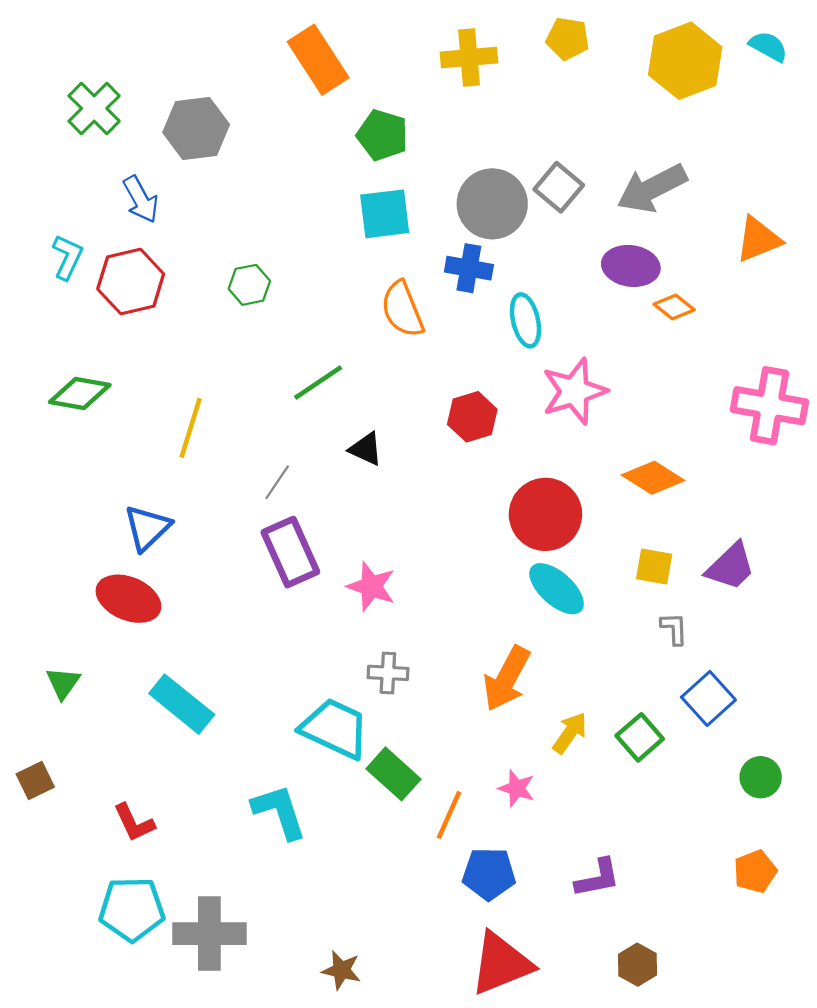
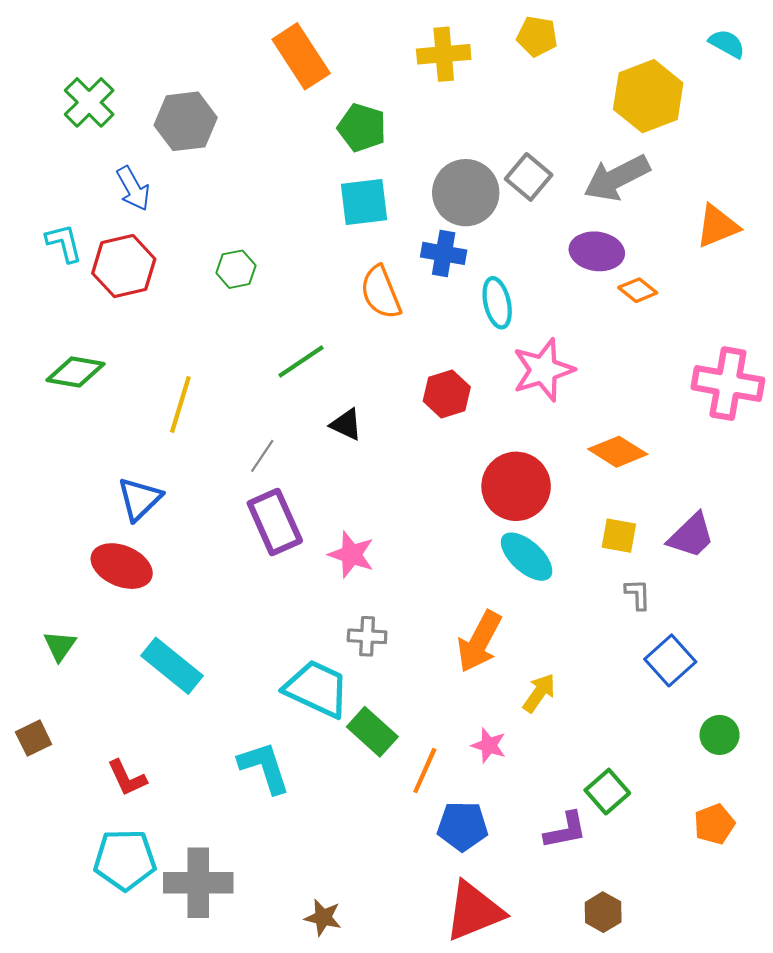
yellow hexagon: (685, 61) -> (648, 96), moved
cyan L-shape: (67, 257) -> (64, 243), turned -39
green square: (640, 737) -> (607, 792), moved

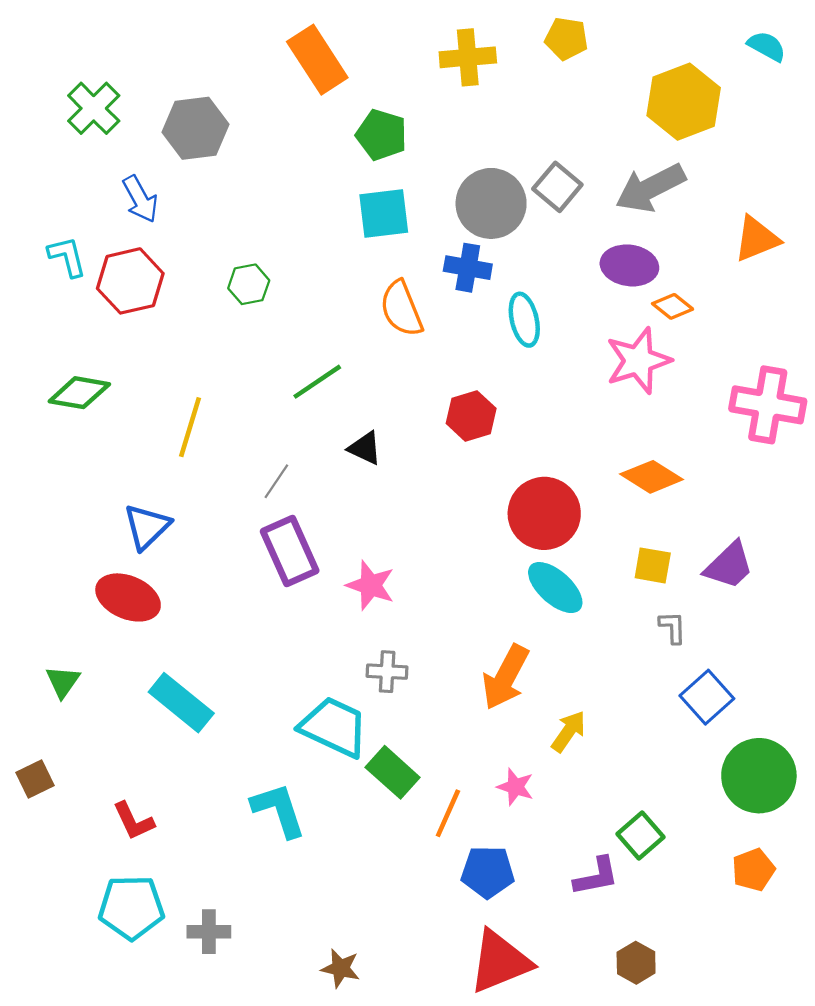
pink star: (543, 370) -> (638, 361), moved
green circle: (720, 735) -> (759, 776), size x1.8
gray cross: (198, 883) -> (209, 932), size x0.6

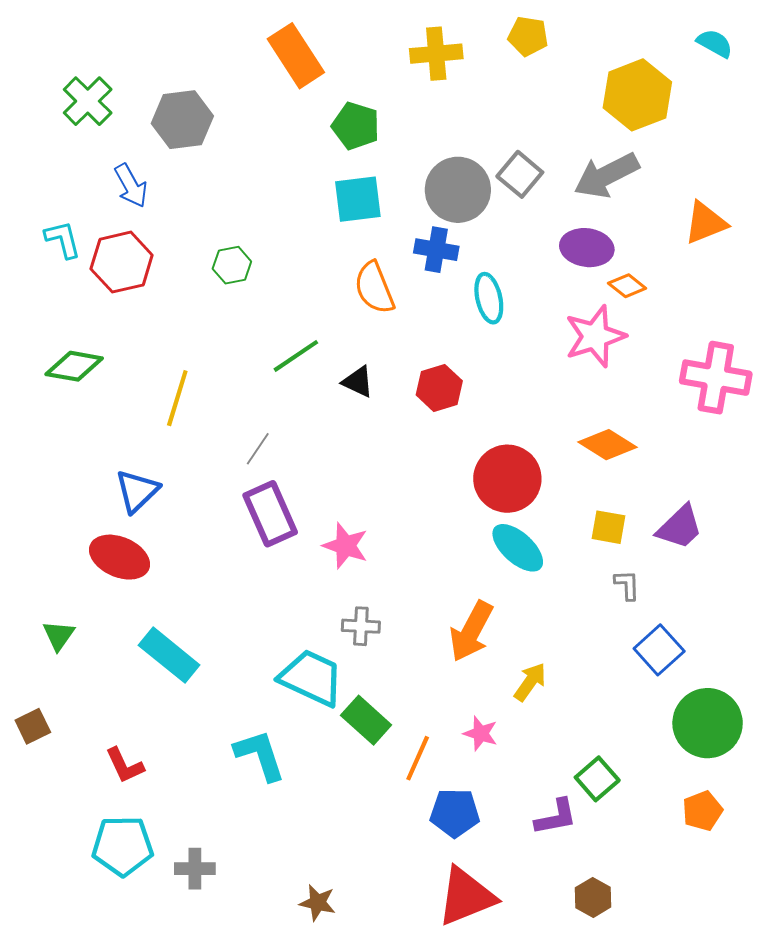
black triangle: (365, 448) -> (358, 382), moved

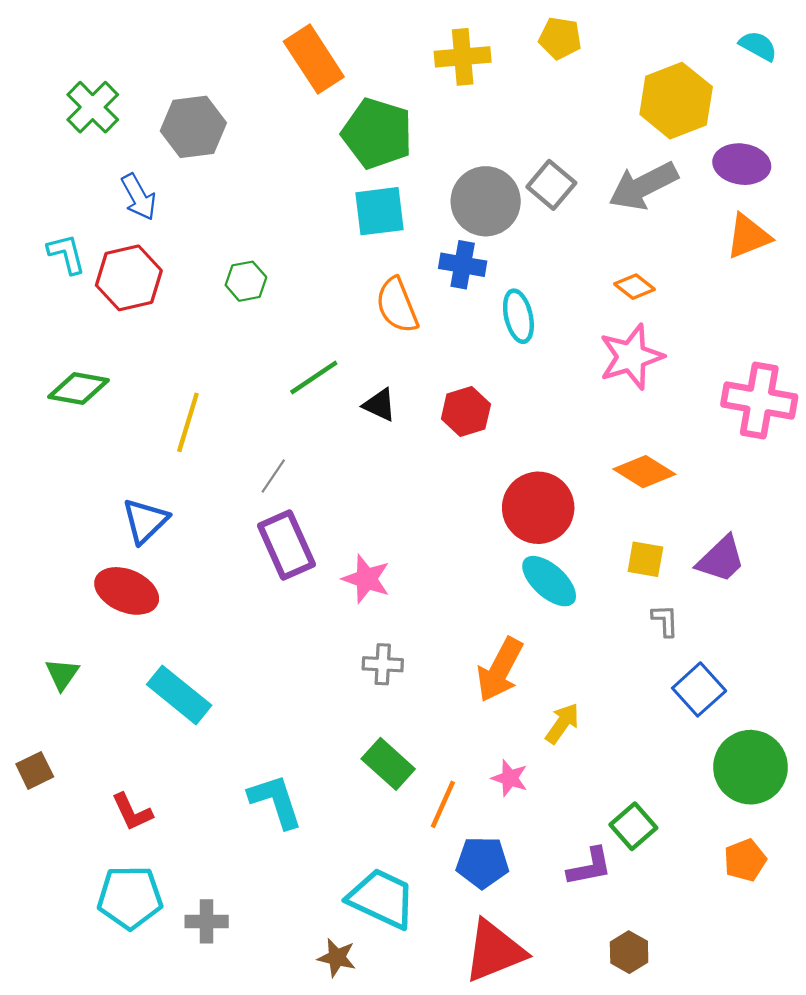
green pentagon: (356, 126) -> (377, 133), size x1.4
purple ellipse: (587, 248) -> (742, 164), moved
orange diamond: (627, 286) -> (634, 287), moved
cyan trapezoid: (311, 678) -> (382, 898), moved

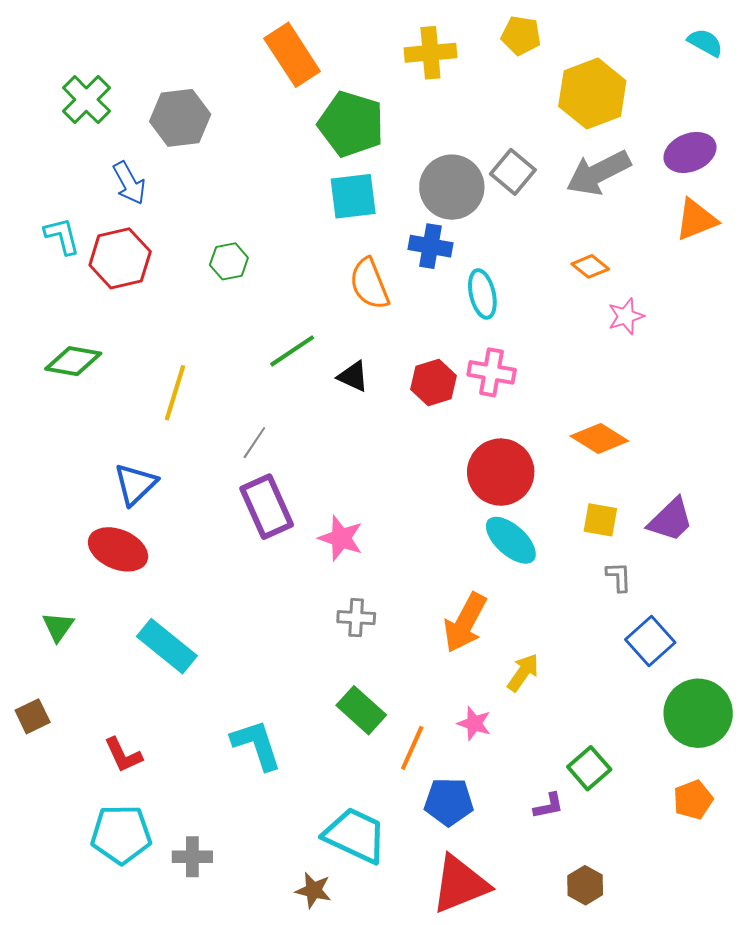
yellow hexagon: (676, 101) -> (592, 93), moved
purple ellipse: (742, 164) -> (690, 152), turned -30
pink star: (631, 357) -> (626, 316), moved, size x0.6
pink cross: (759, 400) -> (492, 372), moved, size x0.7
purple L-shape: (590, 867) -> (549, 806), size x0.7

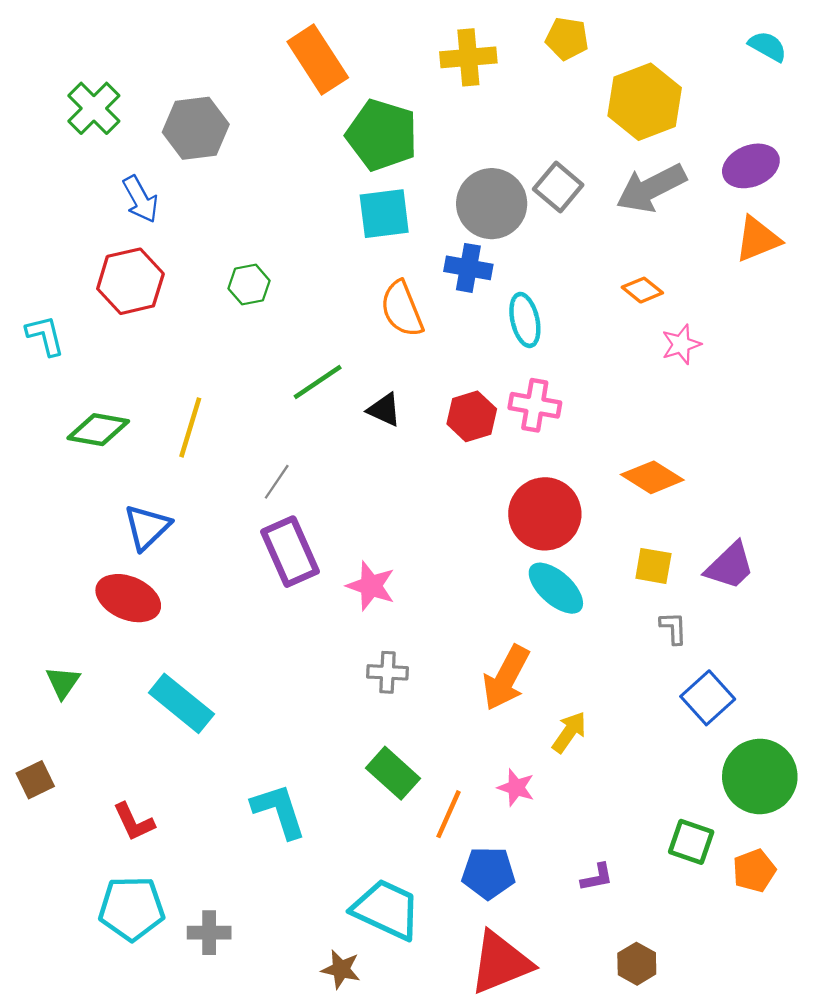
cyan L-shape: (62, 236) -> (45, 335), moved
green diamond: (73, 361) -> (98, 430), moved
green square: (589, 768) -> (691, 842), moved, turned -30

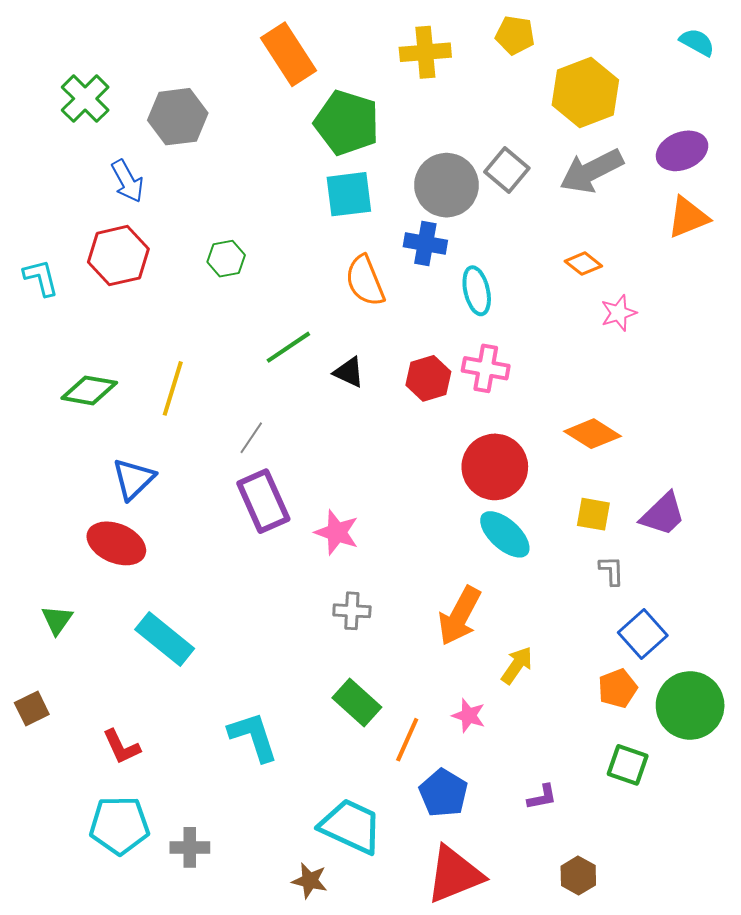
cyan L-shape: (45, 335) -> (41, 278), moved
orange pentagon: (754, 871) -> (618, 688), moved
blue pentagon: (488, 873) -> (443, 793), turned 30

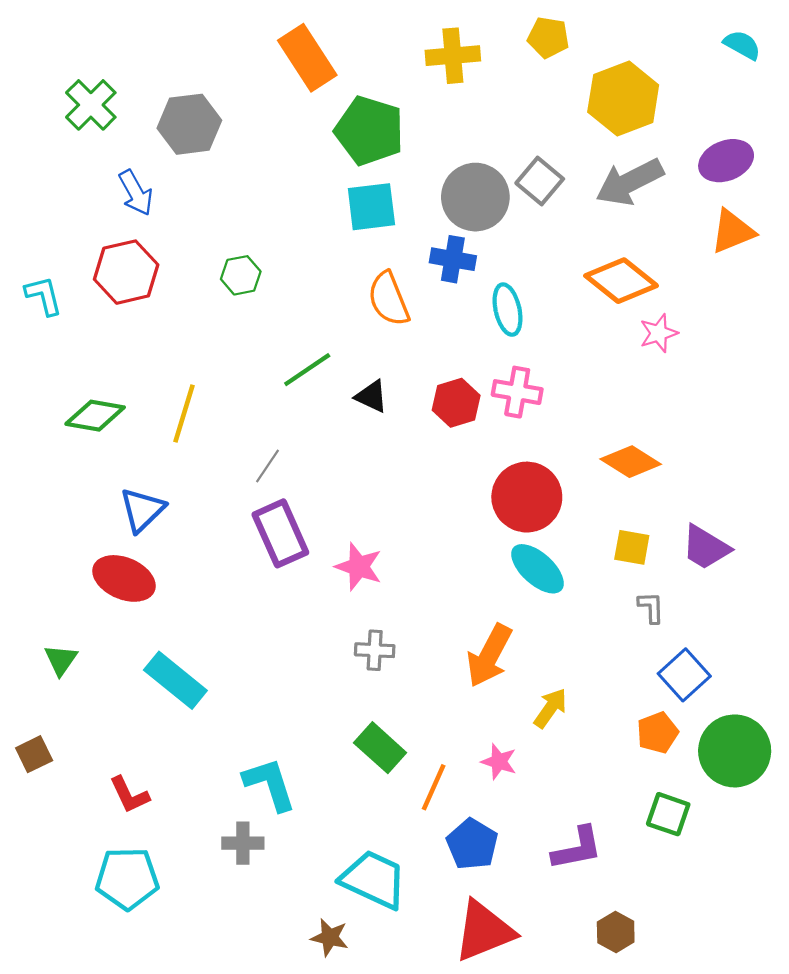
orange diamond: (583, 264) -> (621, 281), size x1.8
purple trapezoid: (663, 514) -> (706, 547), turned 75
purple L-shape: (542, 797) -> (577, 848), size x1.6
gray cross: (190, 847) -> (243, 843), moved

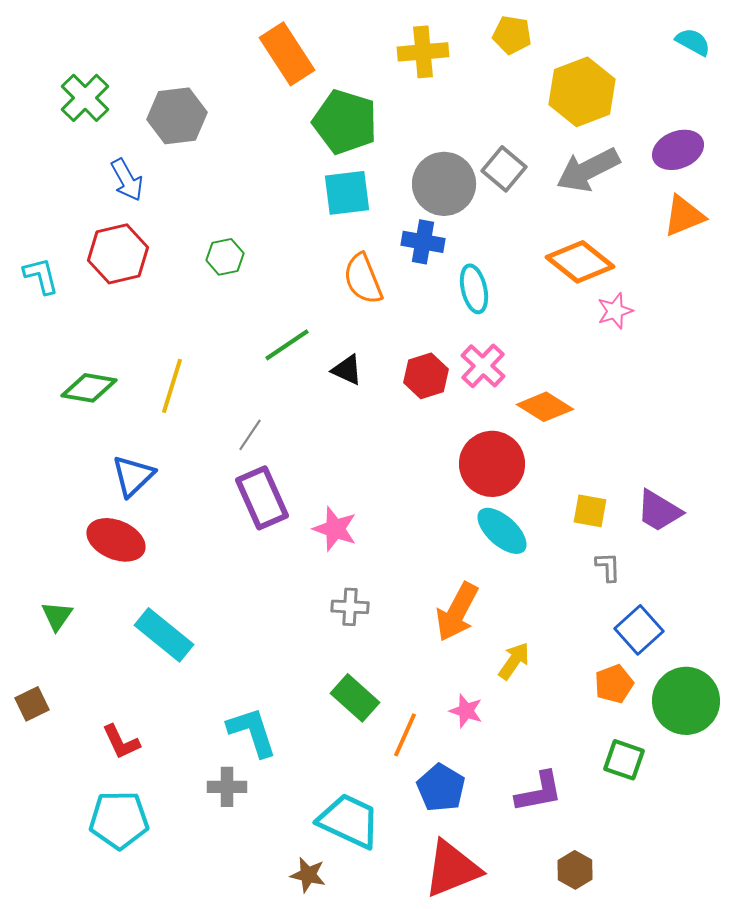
pink cross: (517, 392) -> (483, 366), turned 33
orange diamond: (631, 462) -> (545, 407), moved

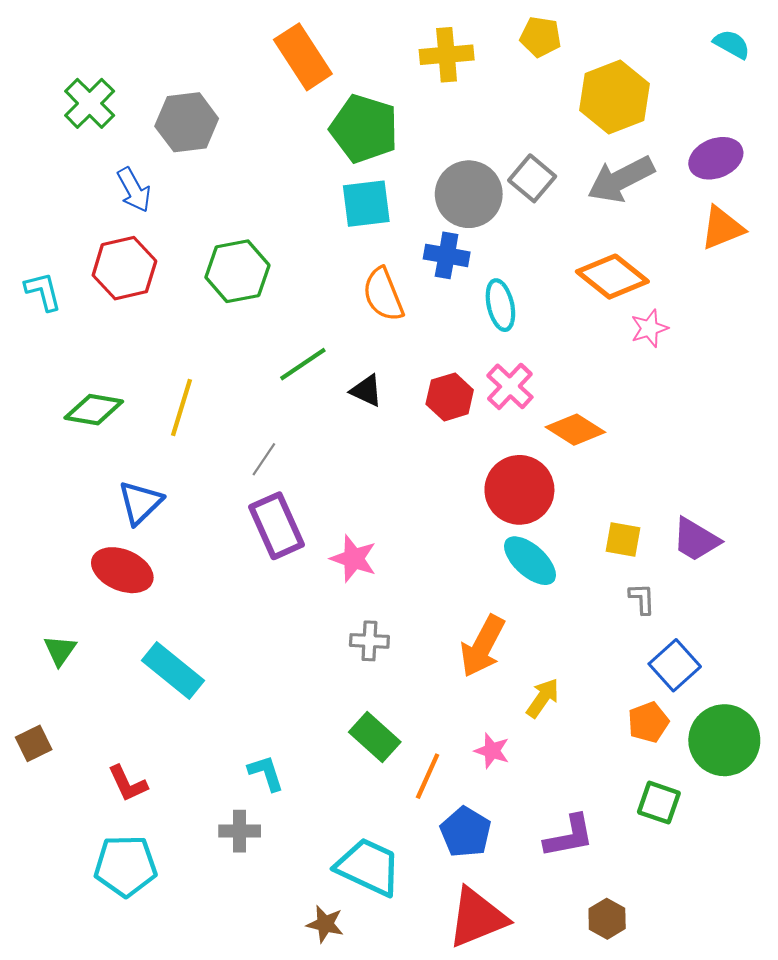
green hexagon: (225, 257) -> (237, 271), size x1.6
cyan L-shape: (252, 732) -> (266, 773), size x0.7

